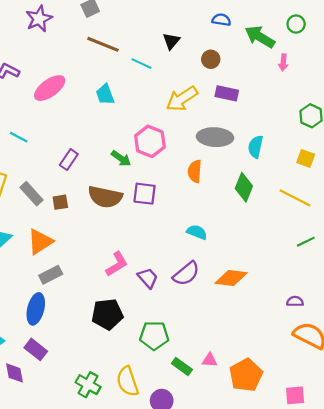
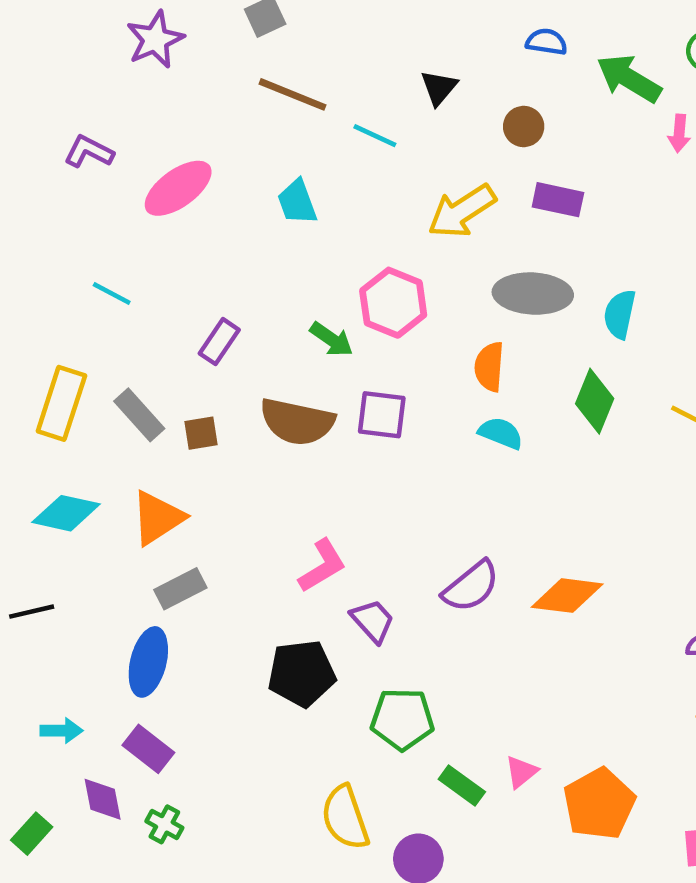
cyan semicircle: (197, 232) -> (501, 433), moved
purple trapezoid: (148, 278) -> (373, 621), moved
pink triangle: (210, 360) -> (521, 772), turned -42
green cross: (88, 385) -> (164, 824), moved, size x0.7

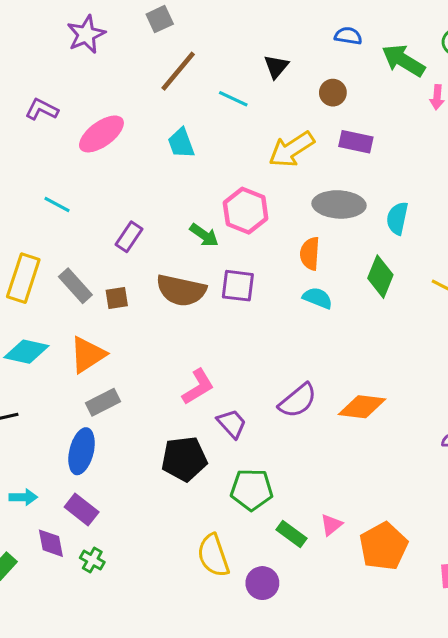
brown line: (293, 94) -> (178, 71), turned -72

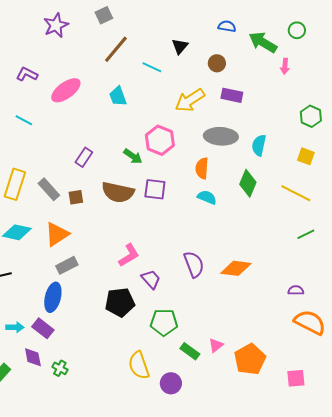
cyan line: (57, 204) -> (24, 120), moved
purple semicircle: (298, 401) -> (194, 264), turned -72
purple rectangle: (82, 509) -> (43, 328), moved

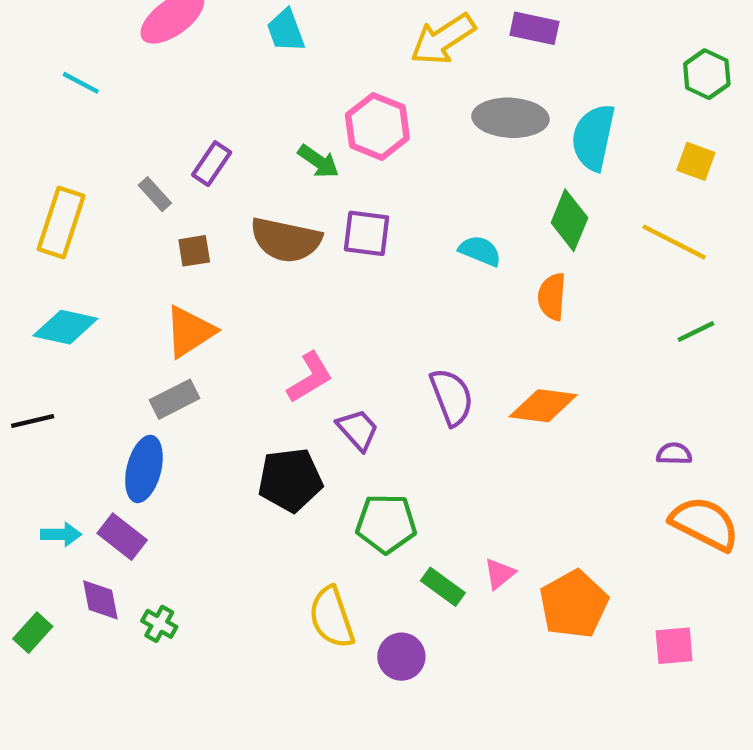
cyan semicircle: (259, 145) -> (593, 137), size x1.4
orange semicircle: (202, 168) -> (552, 297), moved
gray rectangle: (49, 189) -> (155, 194), moved, size x0.7
orange triangle: (57, 234) -> (190, 332), moved

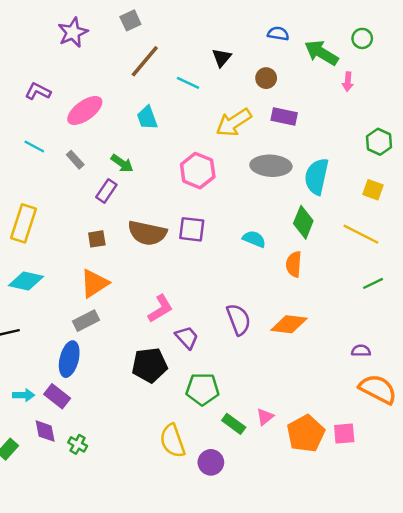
green arrow: (319, 161) -> (122, 163), moved
gray rectangle: (155, 194) -> (75, 160), moved
pink square: (674, 646) -> (344, 434), moved

